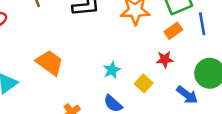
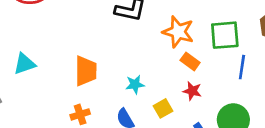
orange rectangle: (173, 31) -> (190, 61), moved, turned 54
orange trapezoid: (50, 63) -> (86, 71), moved, turned 36

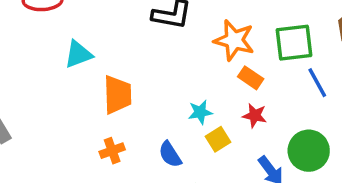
cyan triangle: (24, 64) -> (78, 54), moved
blue line: (242, 67) -> (317, 83), turned -35
cyan star: (135, 84) -> (200, 112), moved

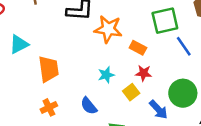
orange star: (234, 40) -> (108, 29), moved
yellow square: (218, 139) -> (131, 92), moved

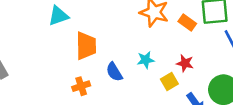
orange rectangle: (138, 48) -> (187, 22), moved
blue semicircle: (89, 106) -> (114, 72), moved

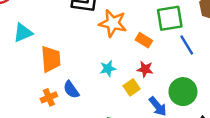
orange rectangle: (187, 22) -> (144, 40), moved
blue semicircle: (114, 72) -> (71, 90), moved

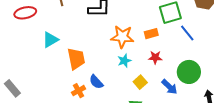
orange star: (113, 23) -> (122, 37), moved
orange rectangle: (144, 40) -> (151, 34), turned -40
yellow square: (132, 87) -> (140, 82), moved

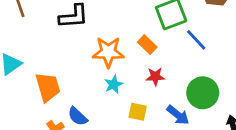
orange rectangle: (151, 34) -> (147, 45), turned 64
yellow square: (140, 82) -> (138, 112), turned -32

